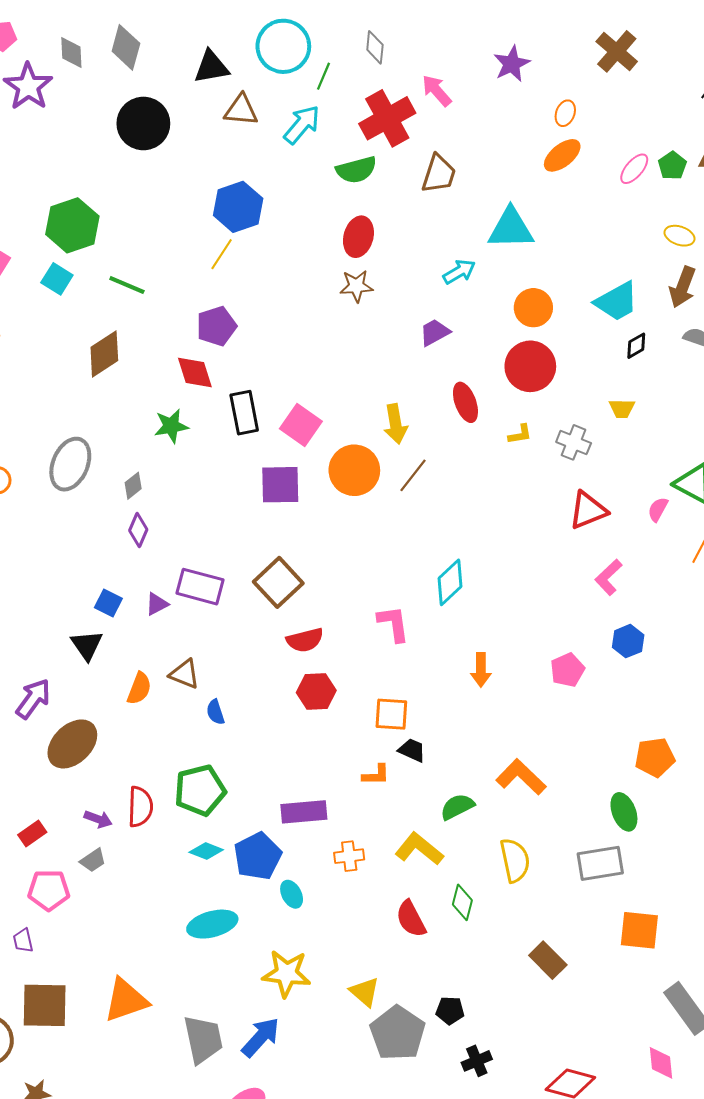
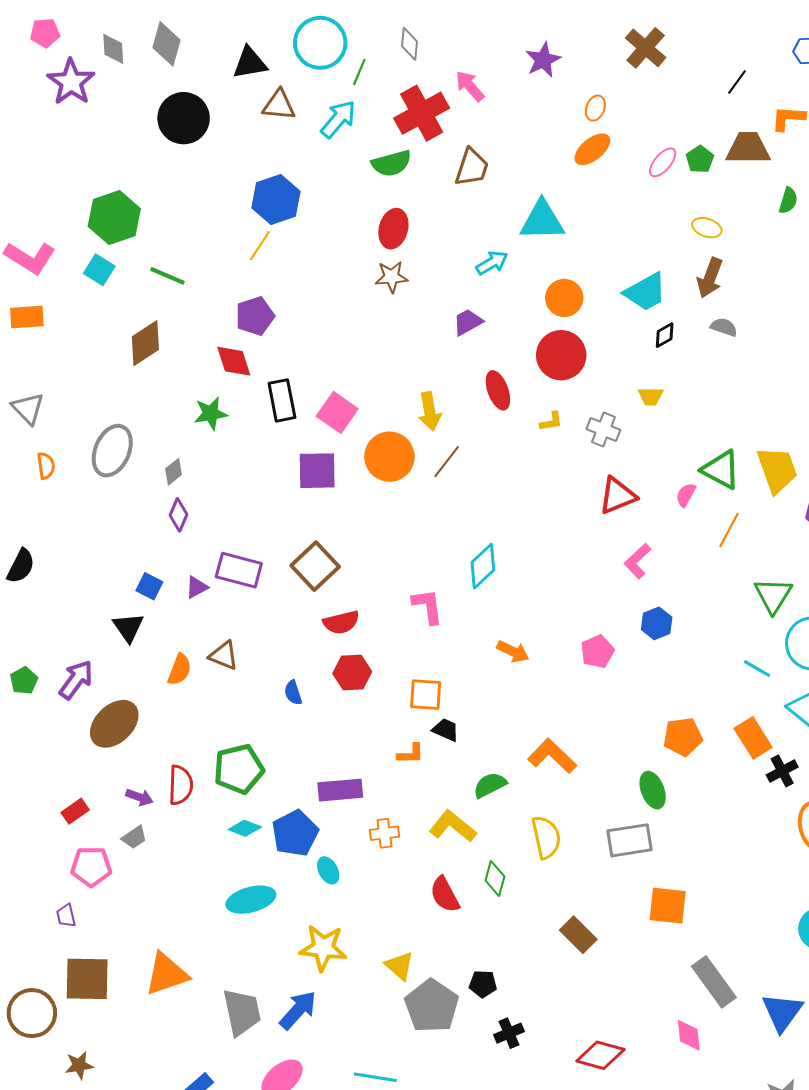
orange arrow: (481, 670) -> (513, 651), turned -64
blue semicircle: (215, 712) -> (293, 693), moved

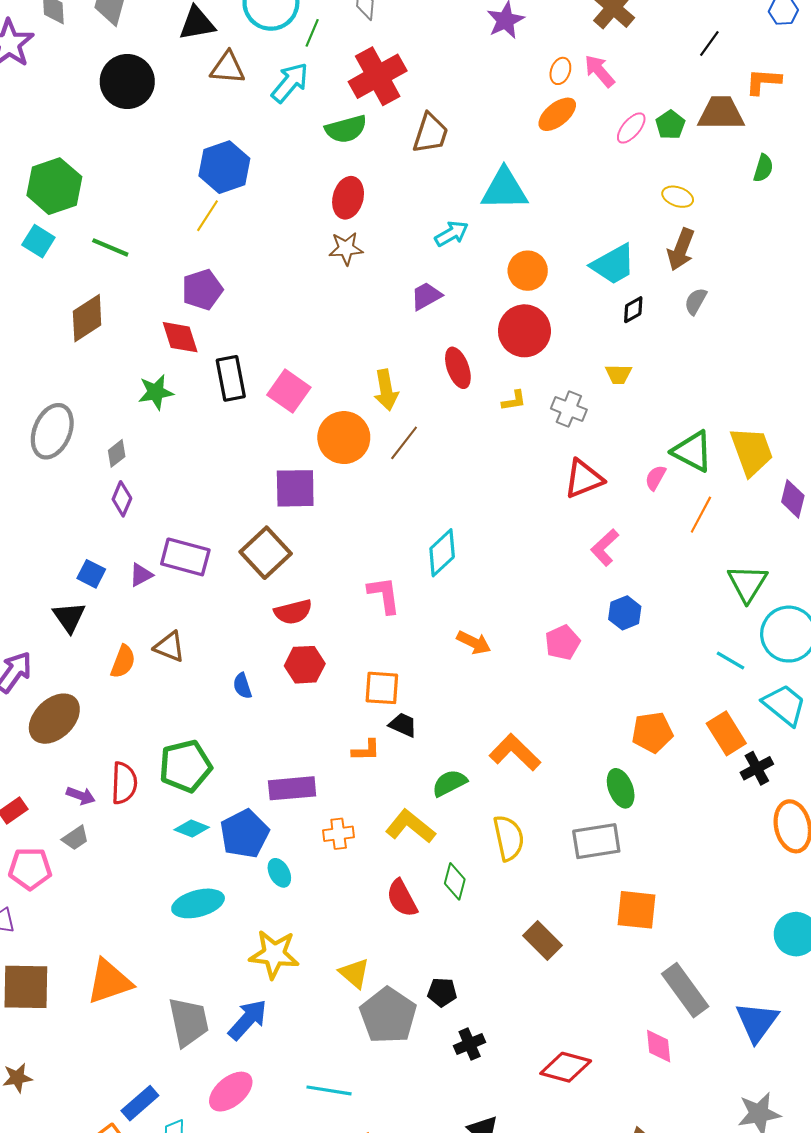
pink arrow: (470, 86) -> (599, 71), moved
gray semicircle: (724, 327) -> (696, 301), turned -80
purple square: (317, 471) -> (295, 488), moved

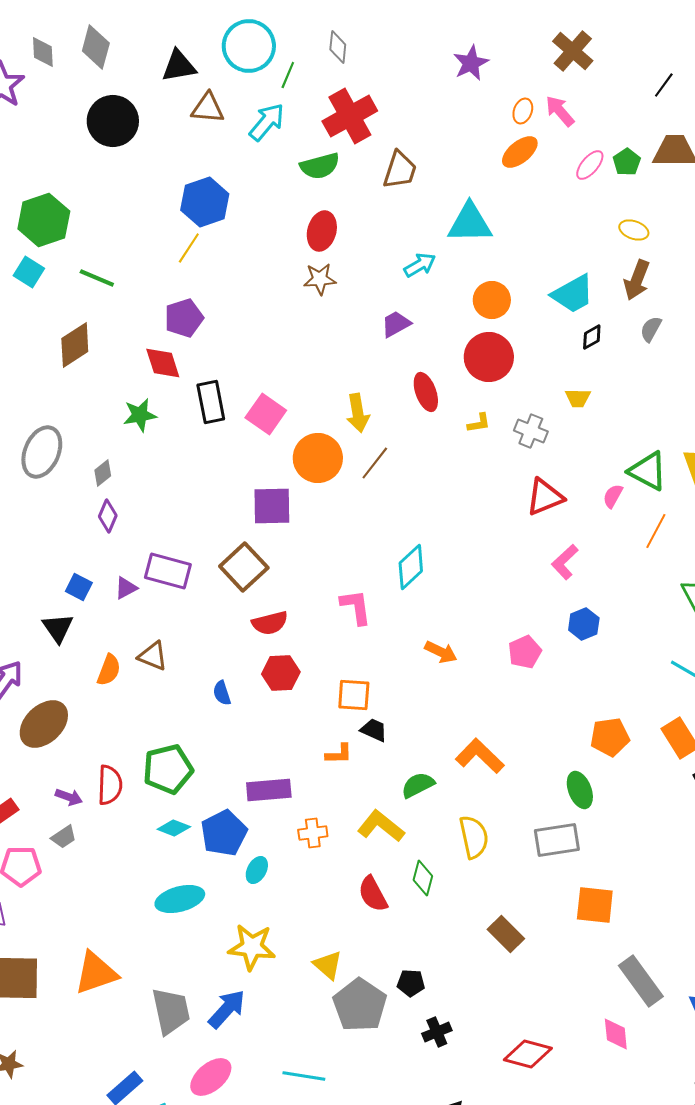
cyan ellipse: (279, 873) -> (257, 870), turned 56

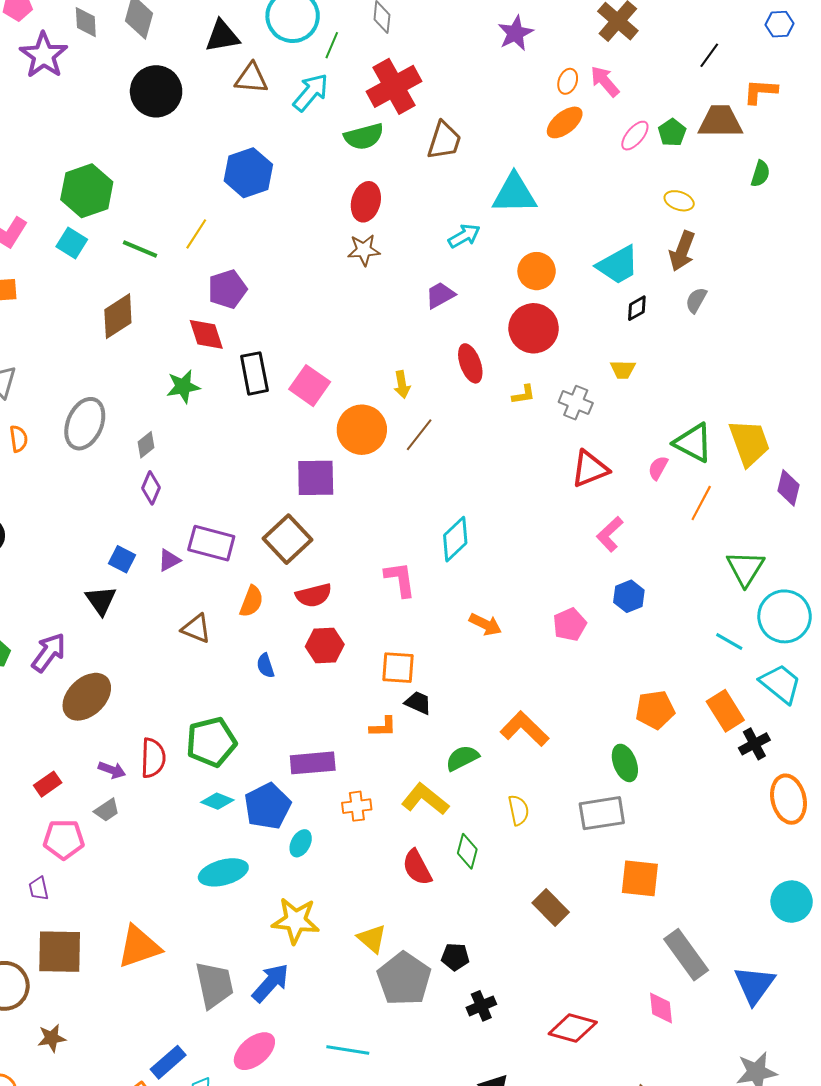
yellow line: (189, 248) -> (196, 234), moved
yellow arrow: (358, 413) -> (402, 385), size x0.7
orange semicircle: (109, 670) -> (251, 601), moved
yellow semicircle: (474, 837) -> (518, 810), size x0.7

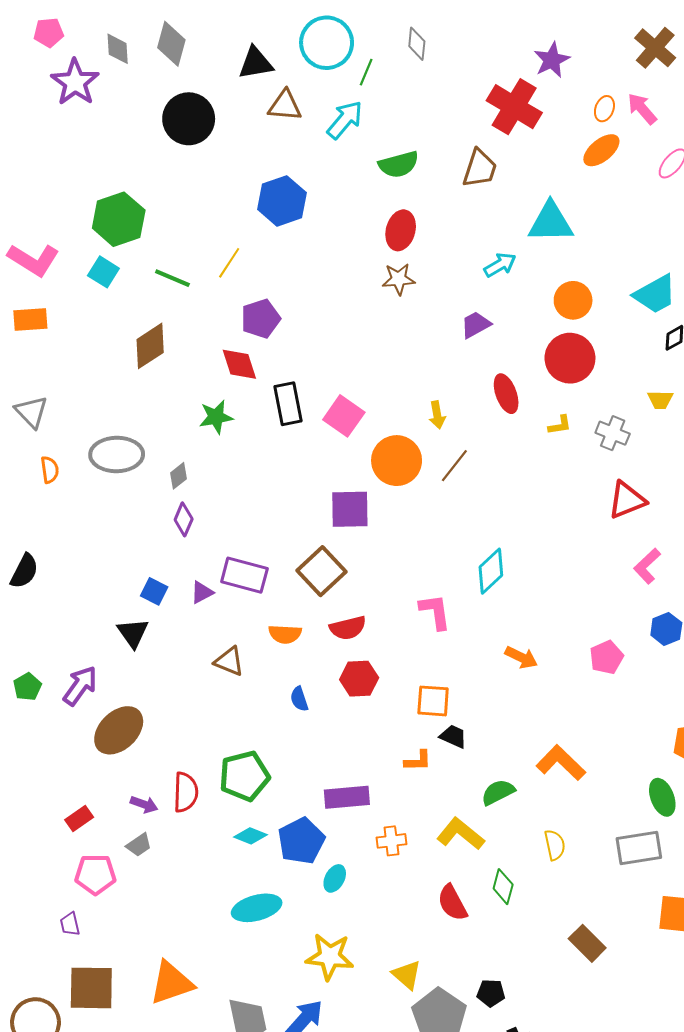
red cross: (394, 86) -> (514, 107), moved, turned -30
gray ellipse: (85, 424) -> (117, 454), turned 66
orange semicircle: (251, 601) -> (285, 634), turned 72

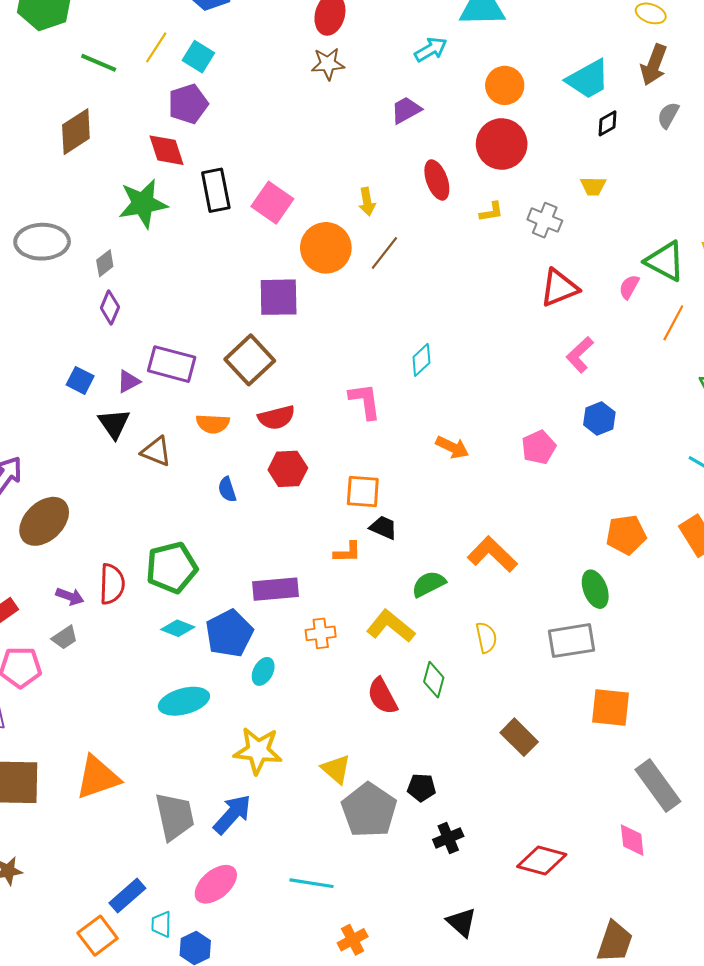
cyan square: (103, 272) -> (198, 57), moved
green star: (216, 417) -> (143, 204), size x1.4
cyan diamond: (491, 571) -> (421, 360), size x0.7
black triangle: (133, 633) -> (114, 424), moved

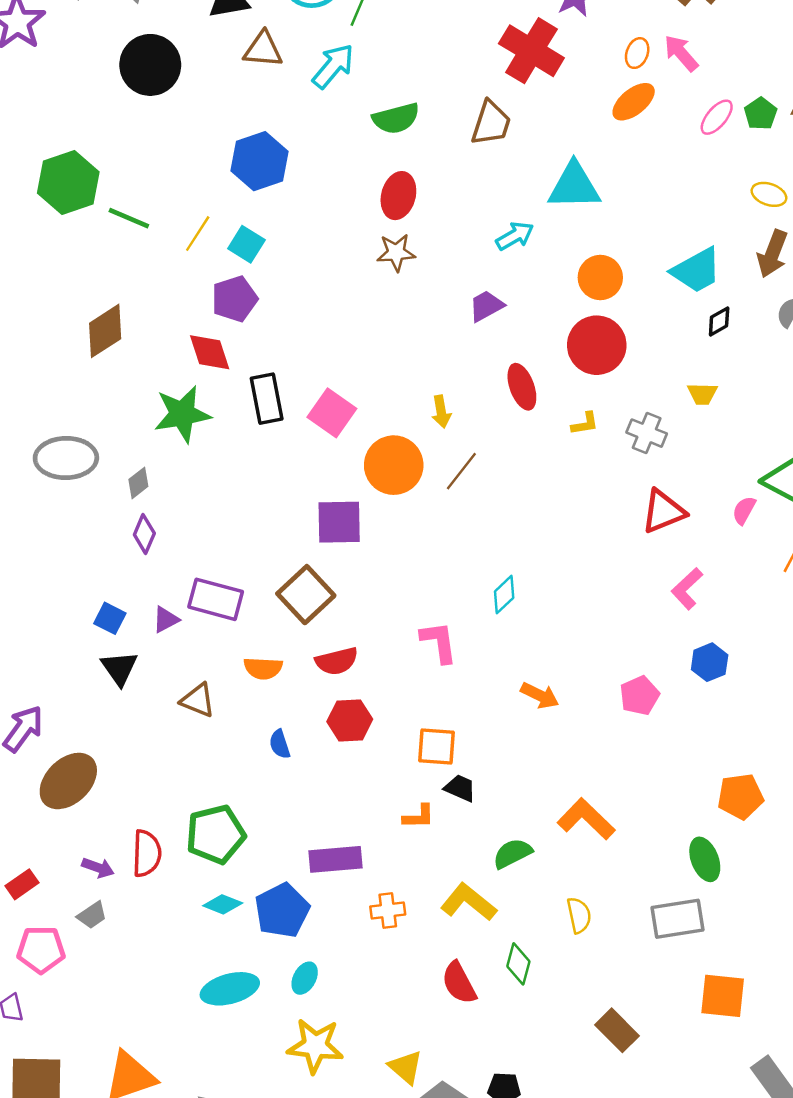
green line: (99, 63) -> (129, 218), moved
black triangle: (114, 424) -> (119, 668), moved
cyan ellipse: (263, 671) -> (305, 978), moved

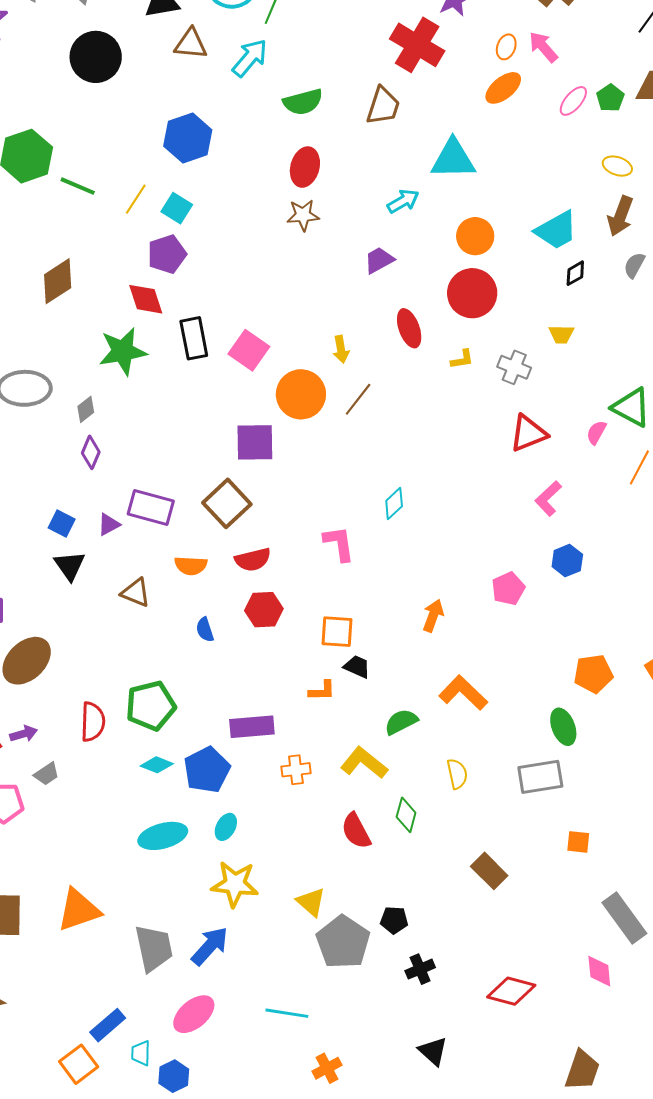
orange arrow: (540, 695) -> (433, 616), moved, turned -96
purple arrow: (98, 868) -> (24, 734), moved, turned -36
orange square: (723, 996) -> (578, 842), size x0.6

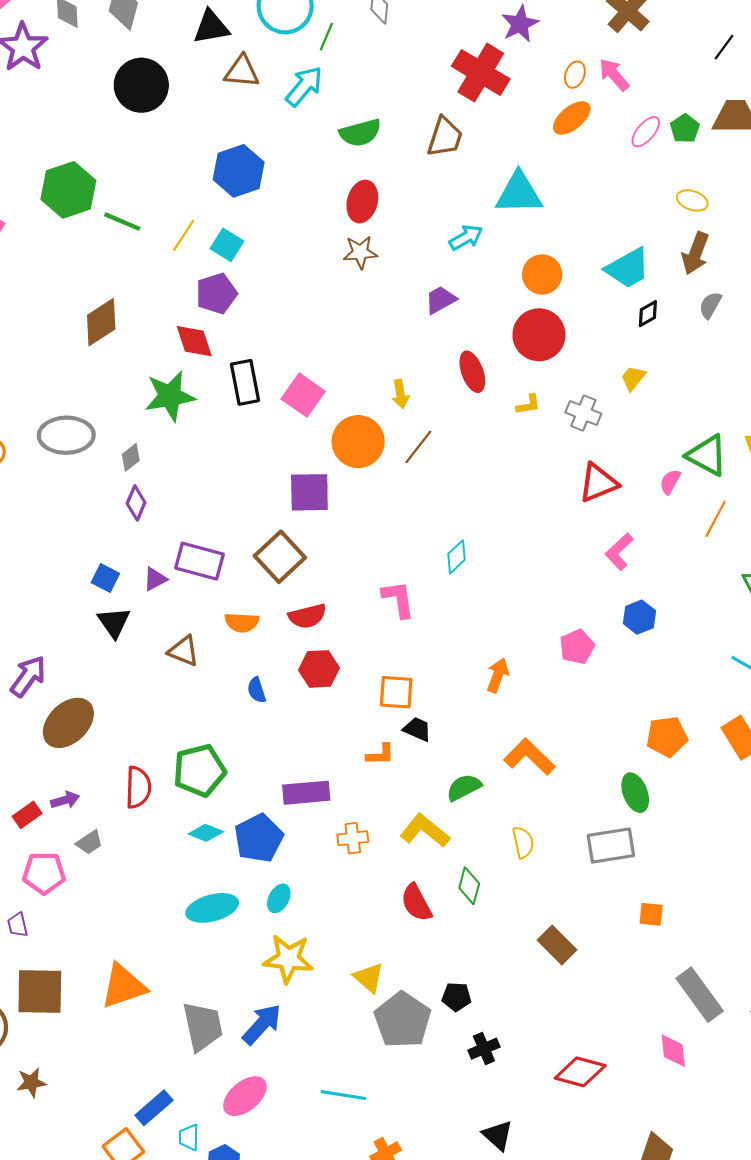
yellow trapezoid: (561, 334) -> (633, 378), turned 128

